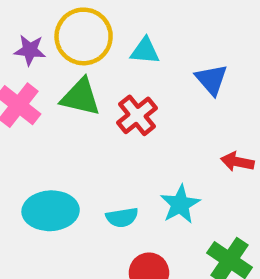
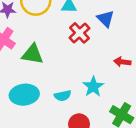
green triangle: (81, 97) -> (33, 54), moved
red cross: (137, 115) -> (79, 33), moved

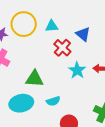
green triangle: (33, 54) -> (34, 79), moved
cyan star: (93, 87) -> (77, 70), moved

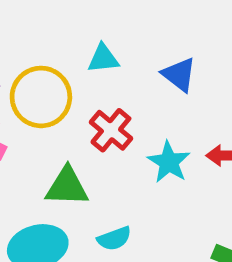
yellow circle: (24, 24) -> (41, 97), moved
red cross: (62, 48) -> (111, 130), moved

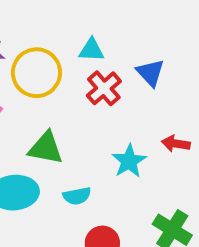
red cross: (111, 130) -> (104, 88), moved
cyan star: (169, 162) -> (129, 161), moved

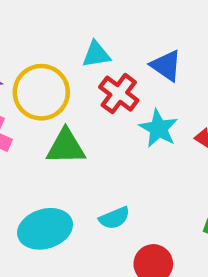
green triangle: (46, 148) -> (66, 147), moved
cyan star: (129, 161) -> (159, 128), moved

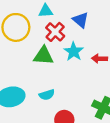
green triangle: (66, 147) -> (44, 56), moved

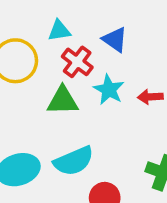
cyan semicircle: (47, 95) -> (74, 161), size x1.6

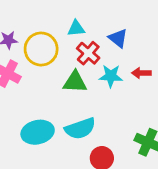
cyan star: (109, 90) -> (111, 76), turned -30
red arrow: (150, 97) -> (141, 73), moved

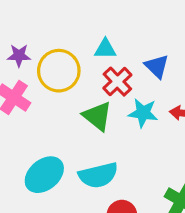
green triangle: (75, 82) -> (97, 116), turned 30
cyan ellipse: (38, 132) -> (44, 175), turned -32

